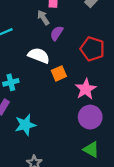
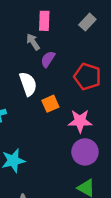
white semicircle: (39, 56) -> (28, 84), turned 50
pink star: (86, 89) -> (80, 121), turned 30

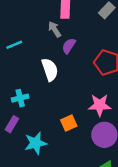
orange square: (50, 104) -> (69, 123), moved

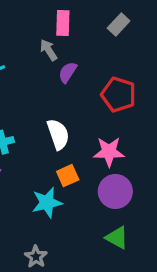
white semicircle: (50, 70) -> (58, 134), moved
cyan star: (36, 143) -> (47, 203), moved

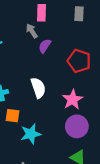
gray rectangle: (119, 25) -> (79, 14), turned -40
pink star: (109, 152) -> (73, 100), turned -30
orange square: (68, 176) -> (13, 116), moved, turned 32

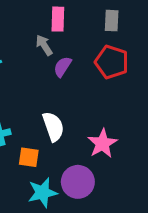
red pentagon: (79, 61) -> (112, 62), moved
orange square: (13, 116) -> (29, 157), moved
purple circle: (77, 126) -> (78, 182), moved

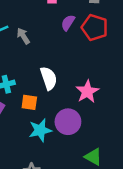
gray arrow: (44, 45) -> (23, 36), moved
purple semicircle: (62, 67) -> (68, 23), moved

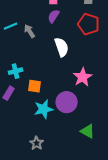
purple semicircle: (68, 23) -> (54, 16), moved
white semicircle: (49, 78) -> (62, 47), moved

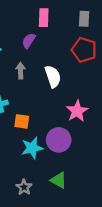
purple semicircle: (54, 16) -> (29, 41), moved
gray arrow: (30, 31) -> (21, 71), moved, turned 32
green triangle: (88, 131) -> (59, 180), moved

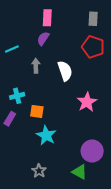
pink rectangle: (44, 18) -> (47, 18), moved
purple circle: (59, 140) -> (92, 151), moved
cyan star: (32, 148) -> (46, 135), turned -30
green triangle: (59, 180) -> (80, 172), moved

